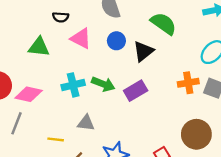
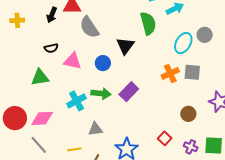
green semicircle: (164, 24) -> (148, 23), moved, turned 55
blue circle: (116, 41) -> (103, 63), moved
black triangle: (143, 51) -> (125, 46), moved
gray line: (17, 123) -> (39, 145), turned -48
brown circle: (196, 134) -> (188, 114), size x0.6

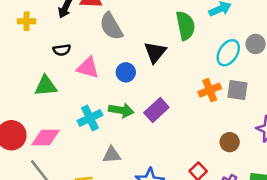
yellow cross: (17, 20) -> (27, 21), moved

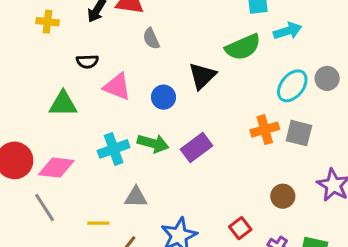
gray semicircle: (111, 26) -> (151, 39), size x0.6
green semicircle: (185, 26) -> (243, 47), turned 72

